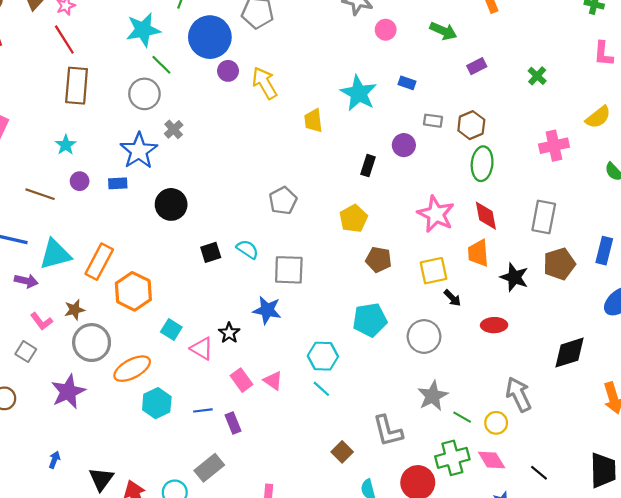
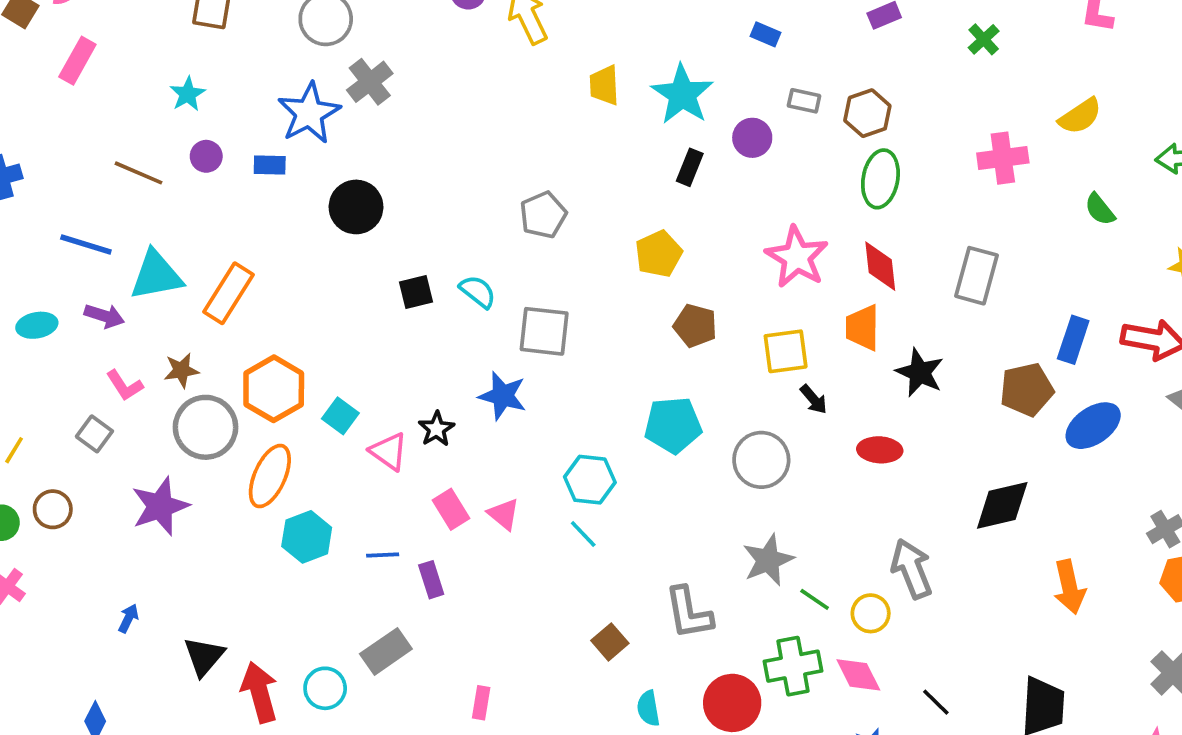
cyan star: (359, 93) -> (682, 94), moved
gray cross: (174, 129) -> (370, 82), size x1.4
brown pentagon: (559, 264) -> (1027, 390), moved
orange hexagon: (133, 291) -> (274, 389), moved
orange ellipse: (132, 369) -> (270, 476), turned -42

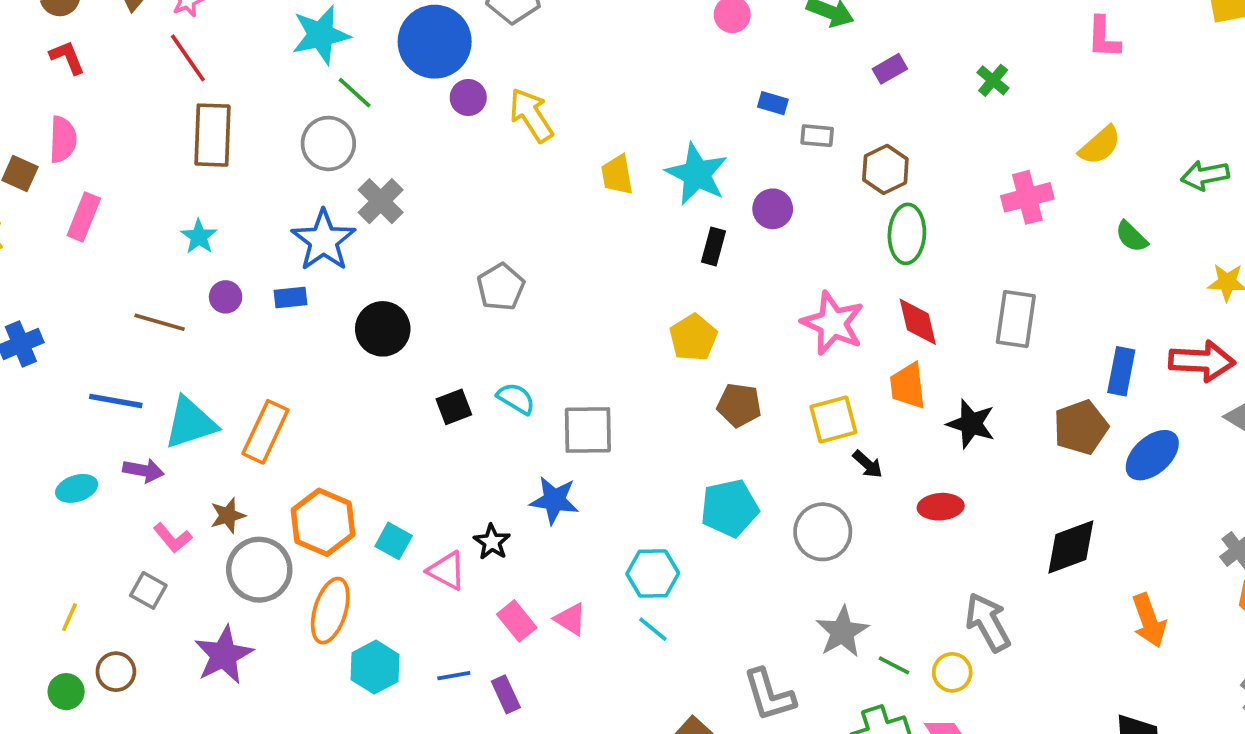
gray rectangle: (804, 101) -> (817, 136), moved
gray pentagon: (543, 215) -> (501, 287), moved

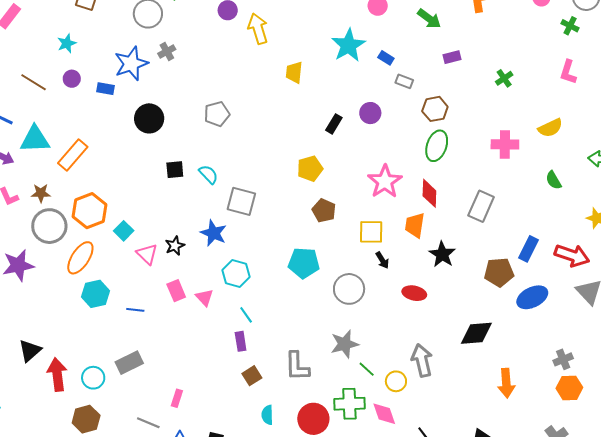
cyan star: (697, 174) -> (348, 45), moved
gray cross: (381, 201) -> (167, 51), size x0.7
cyan hexagon: (653, 574) -> (236, 274), moved
purple rectangle: (506, 694) -> (241, 341), moved

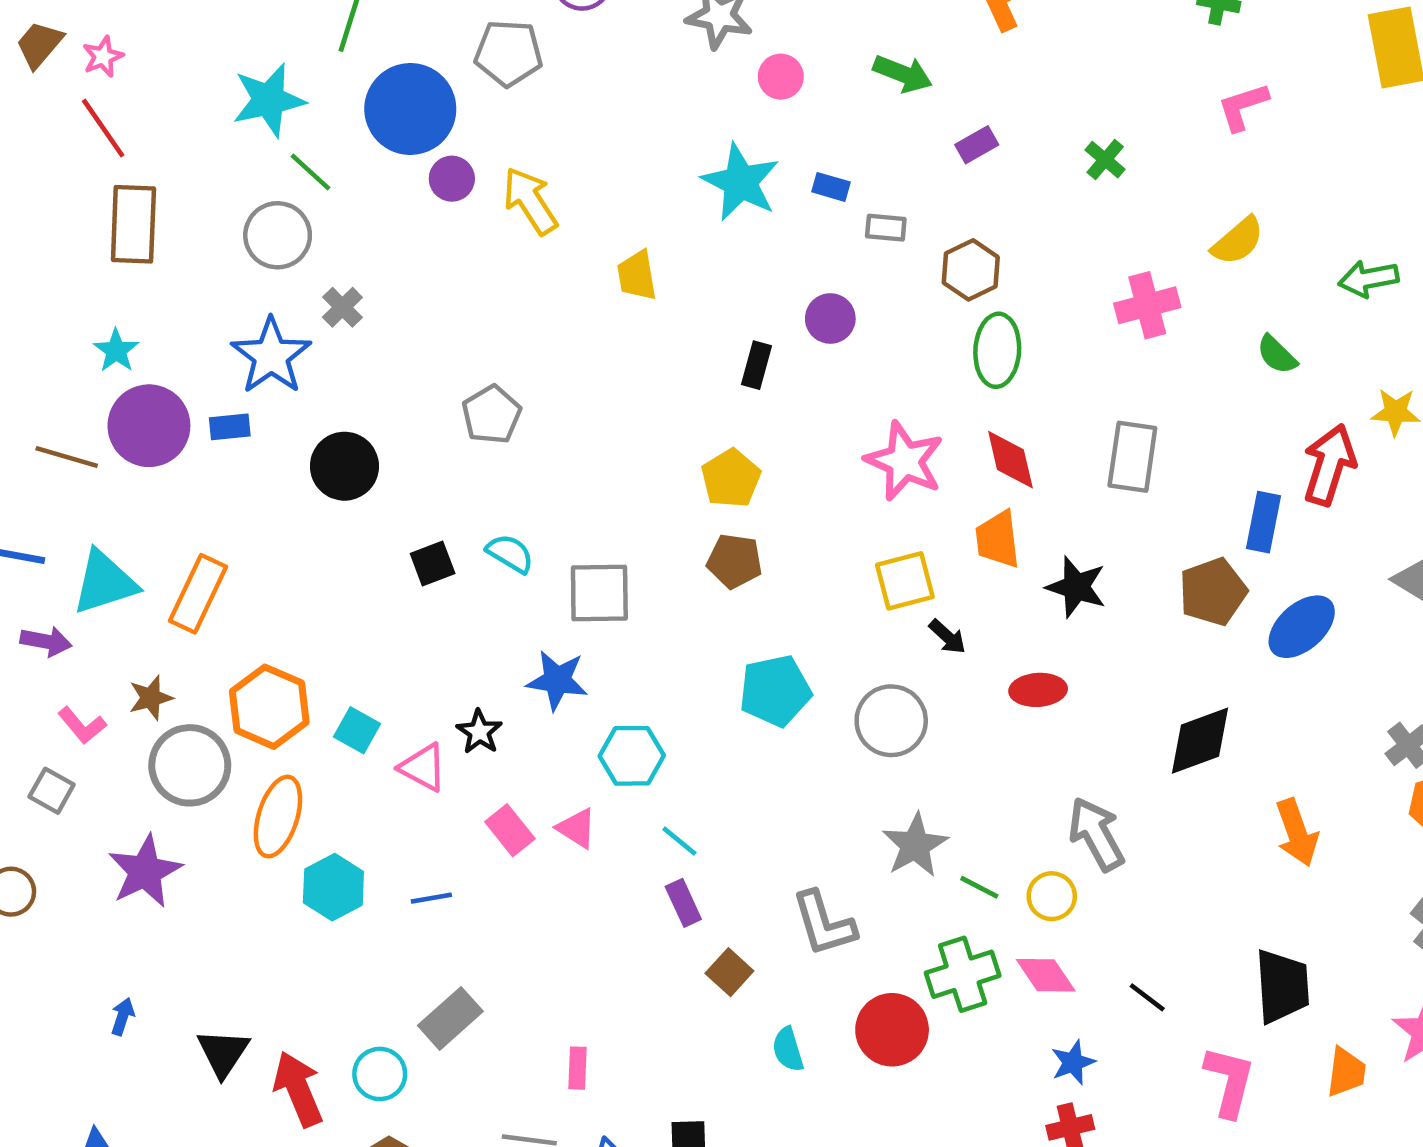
pink L-shape: (568, 72) -> (1243, 107), turned 70
purple circle: (72, 79) -> (149, 426), size x2.0
brown pentagon: (324, 211) -> (735, 561), moved
red arrow: (572, 255) -> (1329, 465), moved, turned -76

